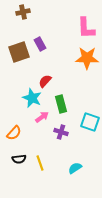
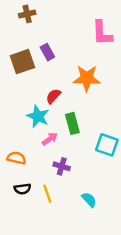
orange star: (87, 58) -> (87, 78), moved
purple cross: (61, 132) -> (62, 166), moved
orange semicircle: (14, 133) -> (16, 158), turned -119
cyan semicircle: (75, 168) -> (89, 200), turned 80

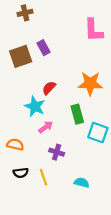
orange star: (87, 78) -> (90, 84), moved
green rectangle: (72, 123) -> (77, 114), moved
cyan semicircle: (89, 200) -> (82, 183), turned -32

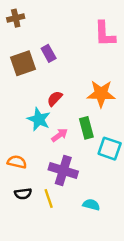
brown cross: (25, 13) -> (16, 18), moved
pink arrow: (46, 127) -> (60, 135), moved
purple cross: (57, 152) -> (63, 171), size x1.6

